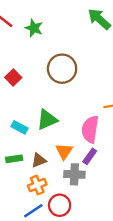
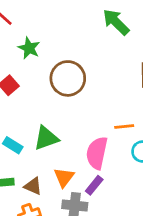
green star: (34, 28) -> (29, 48), moved
brown triangle: (39, 160) -> (33, 186), turned 42

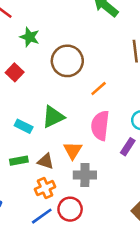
orange line: (124, 127) -> (99, 88), moved, turned -30
purple rectangle: (94, 185) -> (128, 147), moved

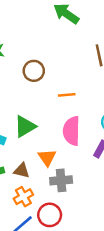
brown circle: (67, 61) -> (34, 71), size x0.7
orange line: (99, 88) -> (67, 95), turned 42

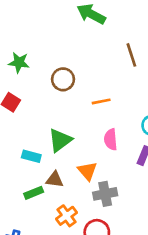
pink semicircle: (72, 131) -> (111, 139), size x0.7
brown triangle: (22, 170) -> (55, 180), moved

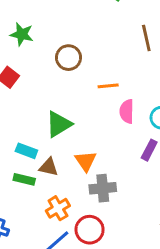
pink semicircle: (111, 139) -> (127, 111), moved
cyan rectangle: (31, 156) -> (26, 151), moved
green rectangle: (34, 193) -> (24, 179), turned 30

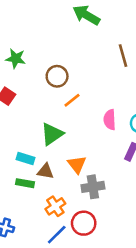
orange line: (108, 86) -> (72, 100), moved, turned -30

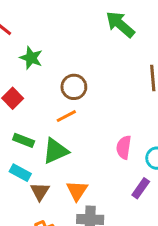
orange line: (72, 100) -> (66, 116), moved
brown triangle: (45, 171) -> (40, 191), turned 42
green rectangle: (25, 183) -> (24, 140), moved

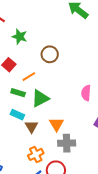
orange line: (66, 116) -> (29, 77), moved

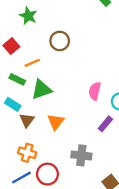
gray cross: (67, 143) -> (81, 155), moved
orange cross: (36, 154) -> (27, 153), turned 35

